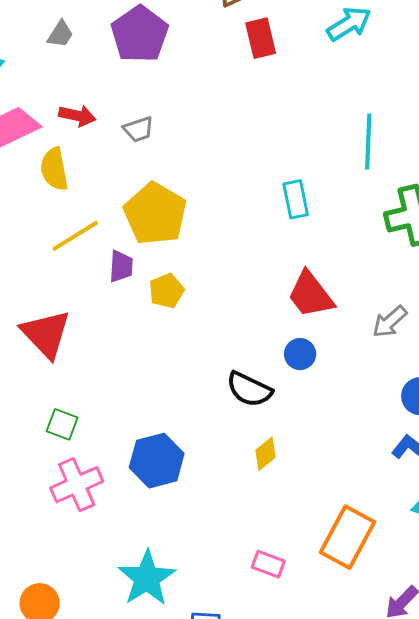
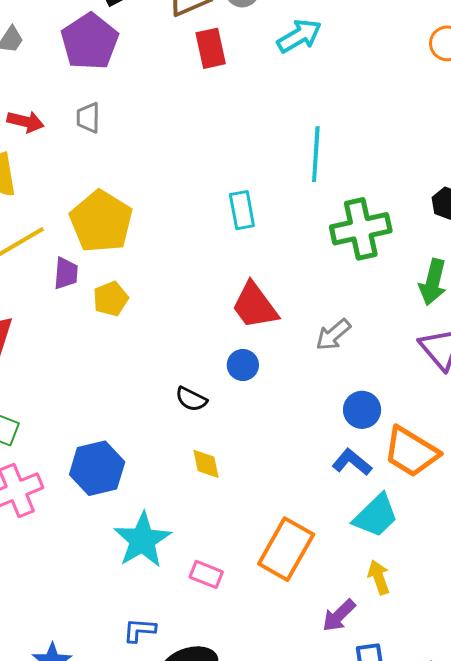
gray trapezoid: (138, 129) -> (88, 118), moved, turned 108
black semicircle: (249, 389) -> (191, 399), size x0.7
yellow diamond: (265, 454) -> (206, 464), turned -64
cyan star: (147, 578) -> (142, 540), moved

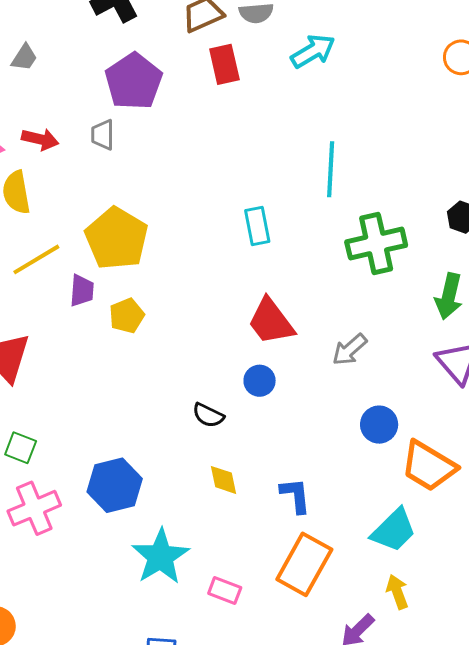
purple pentagon: (90, 41) -> (134, 81), moved
blue L-shape: (352, 462) -> (295, 495), moved, turned 45

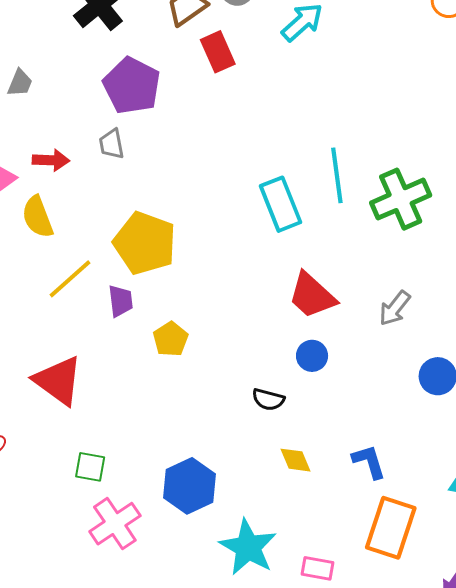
cyan line: (331, 169) -> (337, 175), moved
cyan rectangle: (257, 226) -> (281, 204), size x1.4
yellow pentagon: (127, 316) -> (171, 339), moved

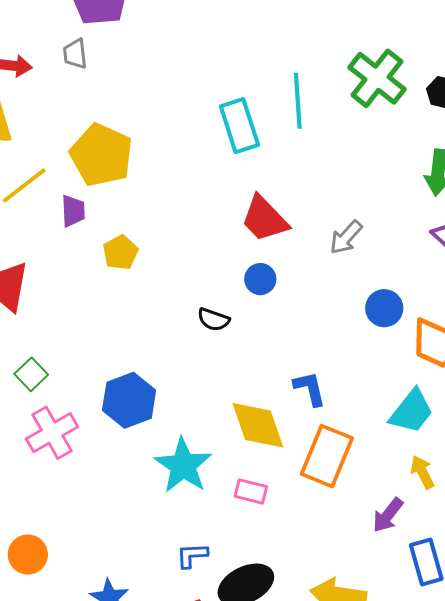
green cross: (401, 199) -> (377, 78), moved, turned -32
yellow diamond: (295, 460) -> (258, 425), moved, size x1.8
green square: (90, 467) -> (31, 374), turned 32

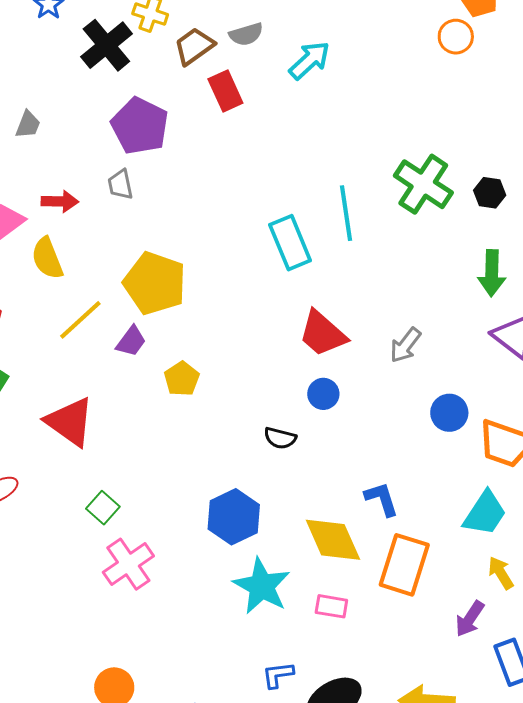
purple trapezoid: (73, 211) -> (131, 341), turned 44
blue hexagon: (129, 400) -> (234, 517), moved

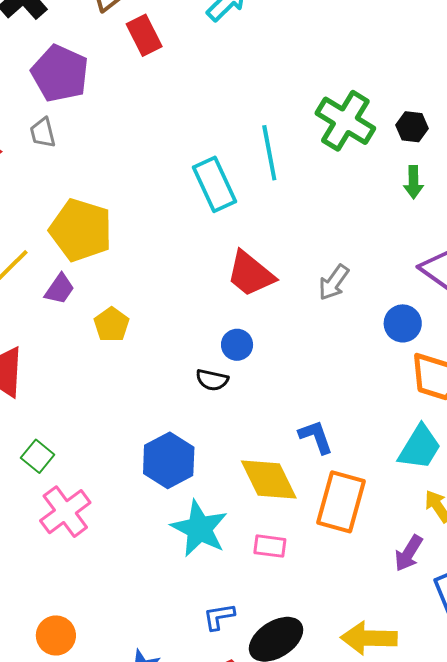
green arrow: (492, 273) -> (413, 182), moved, size x0.7
blue circle: (323, 394) -> (237, 345), moved
blue circle: (449, 413) -> (403, 323), moved

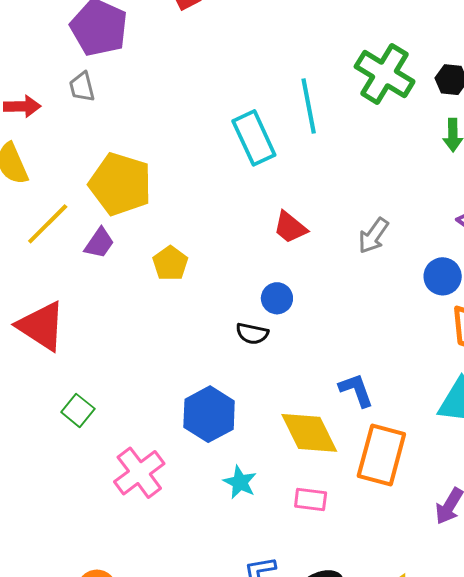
red trapezoid: (250, 274) -> (290, 227), size x0.7
yellow pentagon: (112, 325) -> (170, 263), moved
pink cross: (65, 512) -> (139, 473), moved
cyan star: (199, 529) -> (240, 482), size x0.6

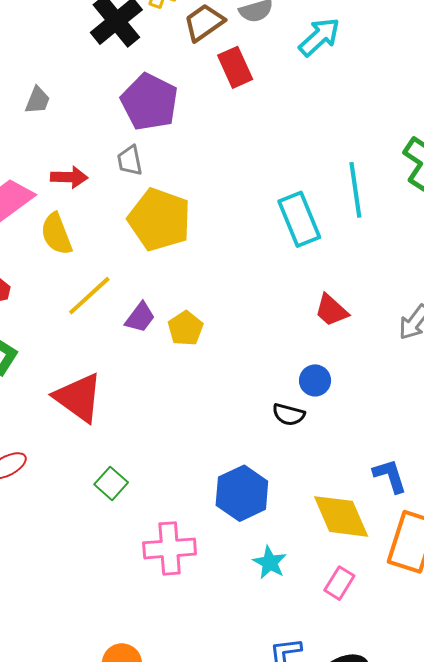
yellow pentagon: (120, 184) -> (159, 220), moved
yellow pentagon: (170, 263) -> (186, 328), moved
pink cross: (139, 473) -> (170, 548), turned 30
pink rectangle: (311, 500) -> (339, 583), turned -68

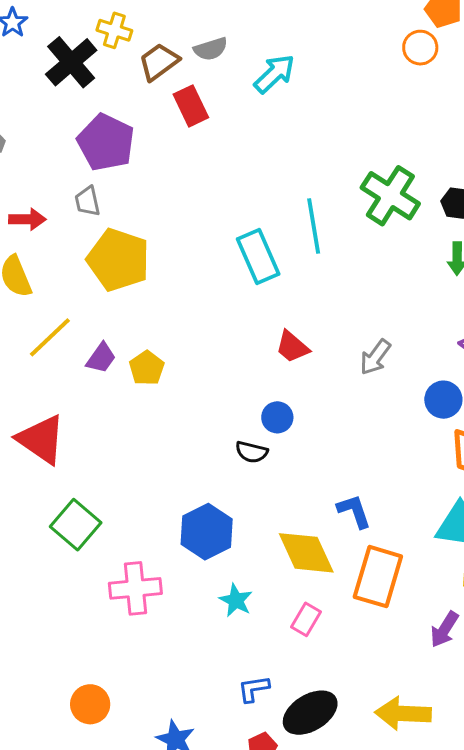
green square: (111, 483) -> (76, 525), size x1.5

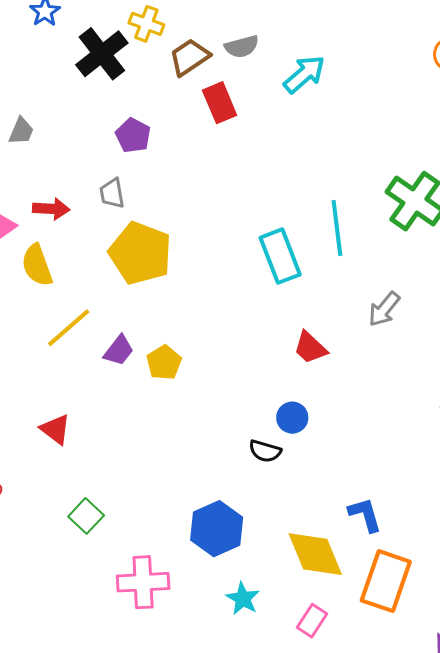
purple pentagon: (106, 142) -> (133, 135), size x0.6
gray arrow: (375, 357) -> (384, 309), moved
red triangle: (41, 439) -> (55, 429), size x0.6
green square: (76, 525) -> (86, 516), size x0.7

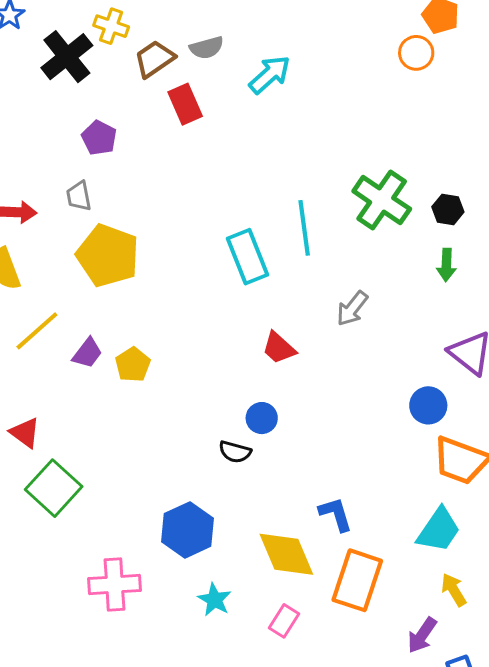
green square: (86, 516) -> (54, 488), moved, size x1.6

